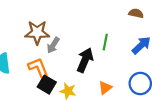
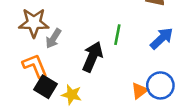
orange triangle: (105, 88) -> (140, 91), moved

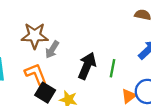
green line: (117, 35) -> (113, 68), moved

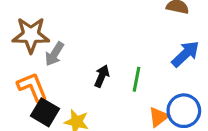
black arrow: (87, 66) -> (102, 76), size x0.6

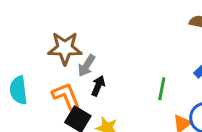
black arrow: (102, 76) -> (98, 86), moved

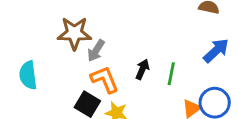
black arrow: (98, 86) -> (142, 69), moved
orange L-shape: (66, 96) -> (105, 80), moved

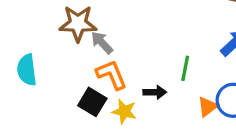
gray arrow: (96, 51) -> (102, 43), turned 105
black arrow: (142, 69) -> (155, 92), moved, turned 66

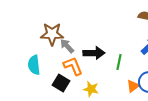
cyan semicircle: (27, 70) -> (34, 65), moved
black arrow: (155, 92) -> (94, 53), moved, size x1.5
yellow star: (124, 111) -> (91, 89), moved

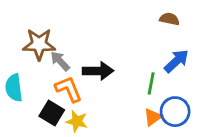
green line: (119, 62) -> (151, 83), moved
yellow star: (91, 89) -> (77, 121), moved

